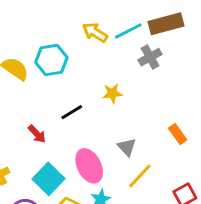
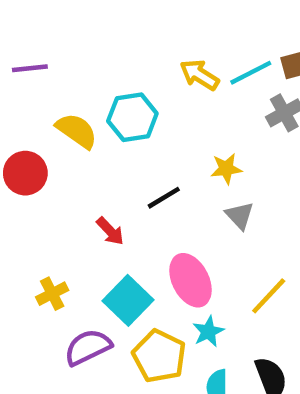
gray triangle: (127, 147) -> (240, 216), moved

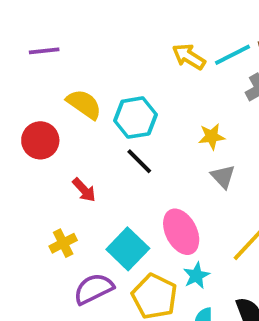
cyan hexagon: (132, 117) -> (135, 118), moved
black line: (164, 198) -> (139, 161), moved, turned 76
red arrow: (110, 231) -> (84, 190), moved

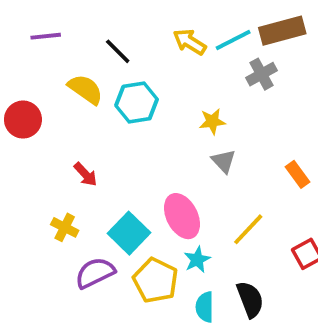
red circle: (40, 140) -> (23, 120), moved
black line: (139, 161) -> (118, 51), moved
yellow cross: (63, 243) -> (65, 227), turned -36

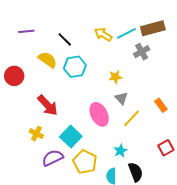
red arrow: (85, 174) -> (48, 105), size x1.6
pink ellipse: (182, 216) -> (99, 114), moved
yellow line: (248, 229) -> (132, 118), moved
cyan star: (197, 260) -> (120, 151), moved

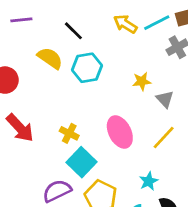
gray triangle: (121, 98) -> (165, 99), moved
red arrow: (48, 105) -> (20, 128), moved
yellow cross: (36, 134) -> (69, 133), moved

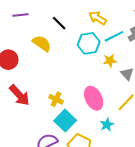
cyan line: (157, 23) -> (114, 36), moved
cyan hexagon: (87, 68) -> (89, 43), moved
cyan star: (149, 181) -> (107, 125), moved

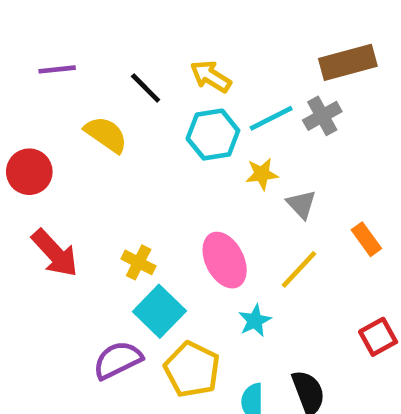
yellow arrow: (98, 18) -> (211, 76), moved

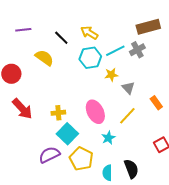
yellow cross: (139, 262) -> (58, 113), turned -32

